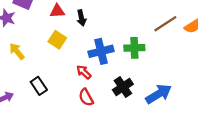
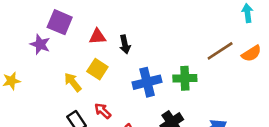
yellow arrow: (17, 51) -> (73, 82), moved
red arrow: (84, 72) -> (103, 111), moved

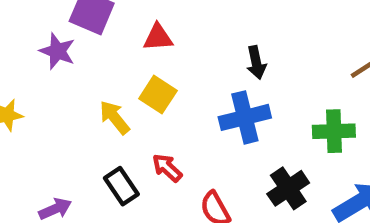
black arrow: (125, 44) -> (256, 63), moved
green cross: (185, 78) -> (334, 131), moved

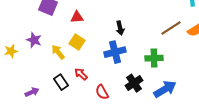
purple star: (57, 51) -> (34, 40), moved

